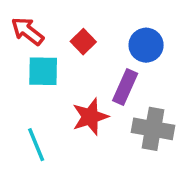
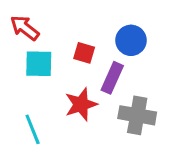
red square: (83, 42) -> (84, 53), moved, turned -30

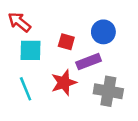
purple rectangle: (112, 78) -> (89, 62), turned 45
cyan line: (33, 129) -> (26, 89), moved

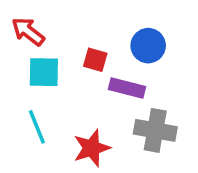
purple rectangle: (89, 62) -> (127, 88), turned 35
red star: (64, 83) -> (92, 148), moved

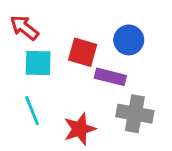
red square: (95, 60) -> (83, 52), size x1.4

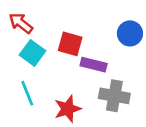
blue circle: (129, 40) -> (130, 33), moved
cyan square: (38, 63) -> (32, 53), turned 35

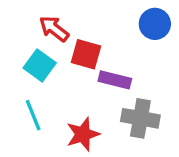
red arrow: (21, 23) -> (54, 29), moved
blue circle: (130, 33) -> (155, 24), moved

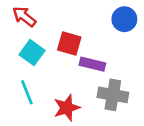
red arrow: (54, 29) -> (24, 17), moved

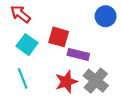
gray cross: (113, 95) -> (96, 81), turned 30
red star: (67, 108) -> (66, 82), moved

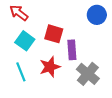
purple rectangle: (78, 54) -> (72, 50), turned 72
red star: (66, 82) -> (50, 67), moved

